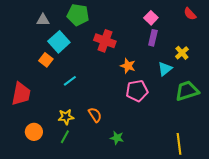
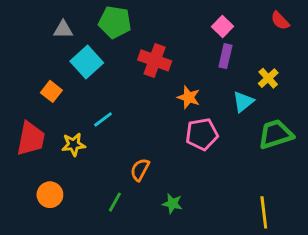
orange square: (46, 60) -> (51, 91), moved
orange semicircle: (95, 115) -> (140, 170), turned -119
yellow star: (66, 117) -> (74, 145), moved
green line: (65, 137) -> (115, 202), moved

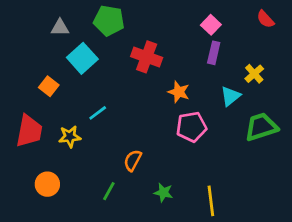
yellow line: (264, 212) -> (211, 201), moved

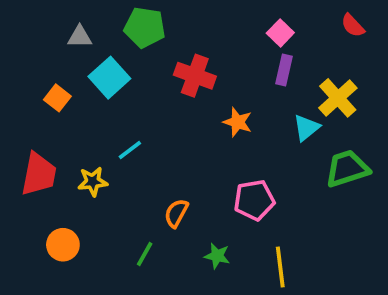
yellow cross: (254, 74) -> (338, 98), size x1.5
orange square: (49, 86) -> (57, 98), moved
pink pentagon: (191, 127) -> (254, 200), moved

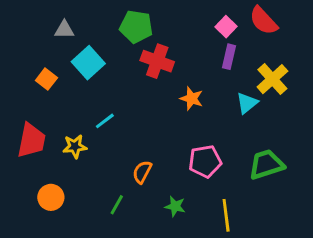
red semicircle: (353, 26) -> (263, 21), moved, size x1.5
green pentagon: (145, 27) -> (136, 27), moved
green trapezoid: (347, 169) -> (266, 164), moved

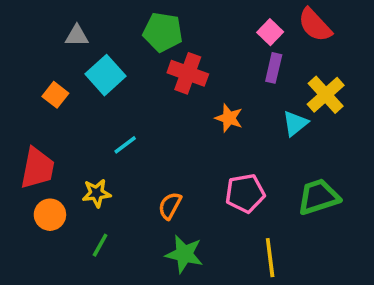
yellow star: (75, 146) -> (97, 193), moved
orange circle: (51, 197) -> (50, 215), moved
green line: (117, 205) -> (100, 245), moved
green star: (175, 206) -> (184, 254), moved, size x1.5

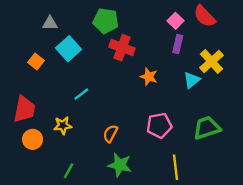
green line: (100, 245) -> (69, 171), moved

